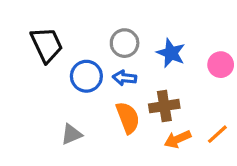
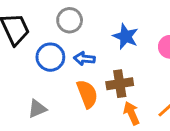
gray circle: (125, 43) -> (70, 20), moved
orange arrow: (178, 139) -> (131, 113), turned 90

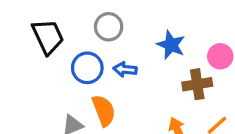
brown cross: (120, 84) -> (197, 84), moved
orange semicircle: (87, 94) -> (104, 110), moved

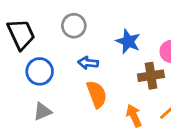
blue circle: (87, 68) -> (40, 71), moved
orange semicircle: (104, 110) -> (97, 94), moved

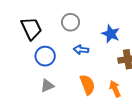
orange semicircle: (97, 94) -> (87, 85), moved

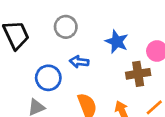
blue circle: (45, 56) -> (48, 78), moved

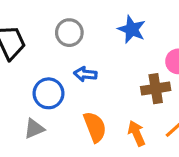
blue star: (117, 42) -> (132, 29), moved

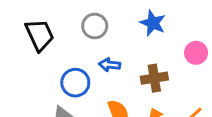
brown cross: (156, 89) -> (154, 78), moved

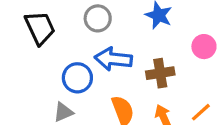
blue arrow: (110, 65) -> (113, 59), size x1.6

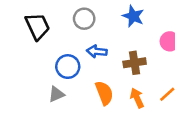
blue arrow: (113, 59) -> (97, 51), size x0.7

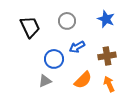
blue arrow: (97, 51) -> (77, 47), turned -35
orange semicircle: (104, 93) -> (83, 80), turned 66

